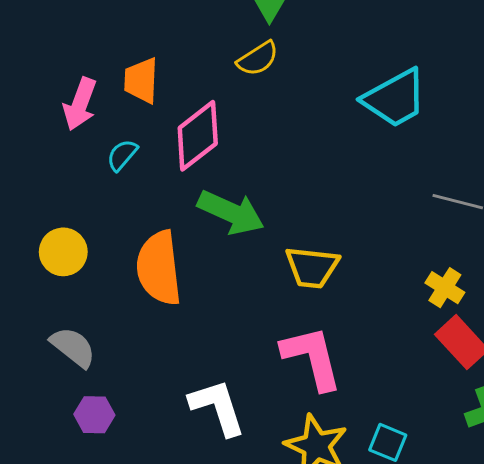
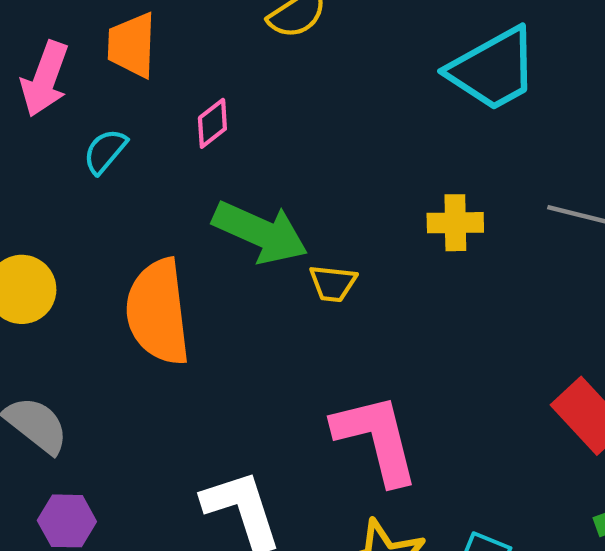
pink diamond: (198, 136) -> (212, 123), size x0.5
yellow trapezoid: (312, 267) -> (333, 283), moved, size x0.6
yellow cross: (445, 288) -> (455, 223), moved, turned -33

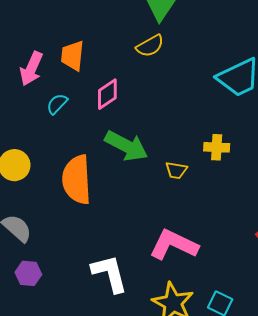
pink diamond: (212, 123) -> (107, 94), size x1.4
yellow trapezoid: (333, 283) -> (176, 170), moved
pink L-shape: (376, 439) -> (174, 245), turned -54

